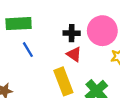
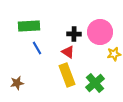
red triangle: (74, 54) -> (68, 52), moved

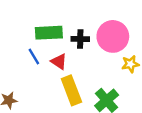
green rectangle: (29, 26) -> (49, 33), moved
red triangle: (68, 52) -> (59, 62), moved

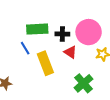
red triangle: (59, 62) -> (70, 52), moved
yellow rectangle: (71, 90) -> (45, 63), moved

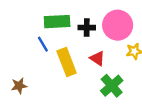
red triangle: (70, 52) -> (97, 58), moved

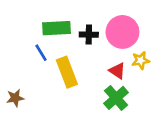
red triangle: (97, 58) -> (117, 71), moved

